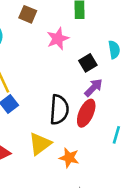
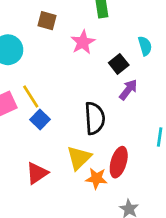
red ellipse: (86, 113) -> (119, 162), moved
orange star: (69, 158) -> (96, 178), moved

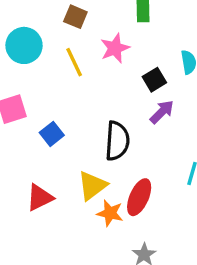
yellow line: (31, 97) -> (74, 62), moved

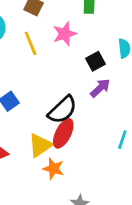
black semicircle: (117, 141) -> (62, 110), turned 40
red ellipse: (139, 197) -> (63, 133), moved

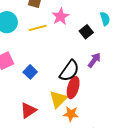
yellow line: (31, 43) -> (38, 28), turned -72
purple arrow: (100, 88) -> (94, 60), moved

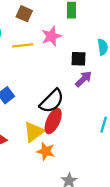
black square: (86, 32) -> (79, 59), turned 32
purple arrow: (94, 60) -> (83, 79), moved

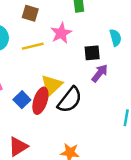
red ellipse: (53, 121) -> (40, 101), moved
yellow triangle: (34, 132) -> (52, 85), moved

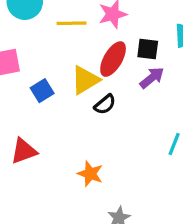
black semicircle: (70, 100) -> (105, 104), size x0.6
red ellipse: (40, 101) -> (113, 59), moved

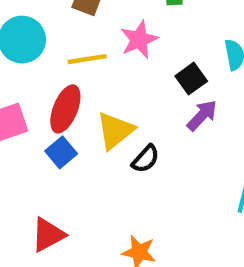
black square: (148, 49) -> (191, 79), turned -35
red ellipse: (113, 59) -> (65, 109), moved

